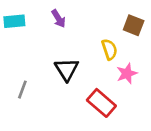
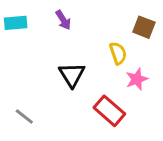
gray line: (22, 90) -> (24, 117), moved, turned -72

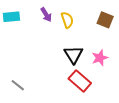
yellow semicircle: (118, 53) -> (67, 20), moved
black triangle: (72, 75) -> (74, 55), moved

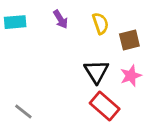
yellow semicircle: (67, 20) -> (100, 23), moved
brown square: (105, 20) -> (129, 40), moved, turned -35

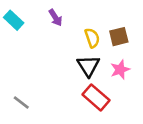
cyan rectangle: (15, 22) -> (14, 20), turned 48
yellow semicircle: (100, 23) -> (92, 38), moved

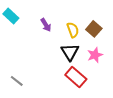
purple arrow: (55, 18) -> (46, 25), moved
brown square: (119, 37) -> (94, 29), turned -35

